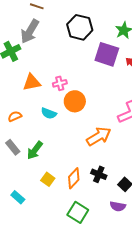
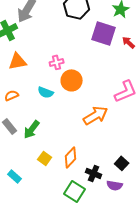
orange triangle: (32, 82) -> (18, 61), moved
black cross: (99, 174) -> (94, 173), moved

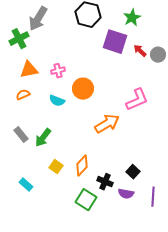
pink cross: (57, 62) -> (58, 71), moved
orange semicircle: (12, 95) -> (23, 95), moved

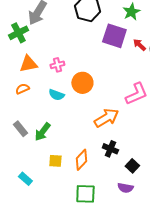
yellow square: (56, 167) -> (55, 161), turned -32
black cross: (105, 182) -> (110, 149), moved
green square: (86, 200) -> (85, 194), turned -30

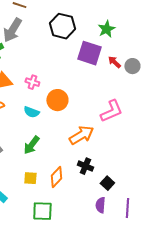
pink cross: (57, 65) -> (32, 82), turned 32
green arrow: (42, 132) -> (31, 145), moved
purple semicircle: (125, 188) -> (100, 205), turned 84
green square: (85, 194) -> (42, 211), moved

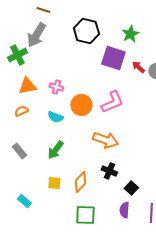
pink L-shape: (111, 111) -> (112, 102), moved
orange arrow: (81, 135) -> (105, 140), turned 50
green square: (42, 211) -> (85, 215), moved

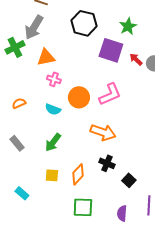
orange triangle: (27, 86) -> (46, 57), moved
purple semicircle: (124, 210) -> (122, 213), moved

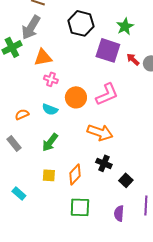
orange semicircle: (19, 103) -> (22, 114), moved

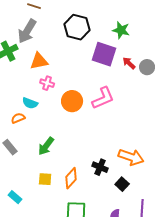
green star: (125, 26) -> (121, 30), turned -30
cyan semicircle: (50, 109) -> (30, 103), moved
orange arrow: (100, 132) -> (131, 157), moved

